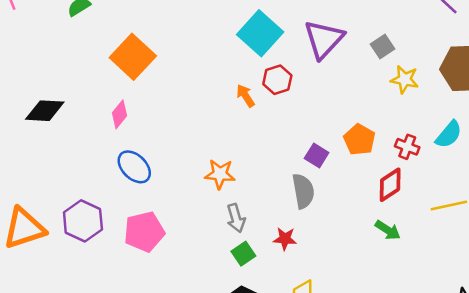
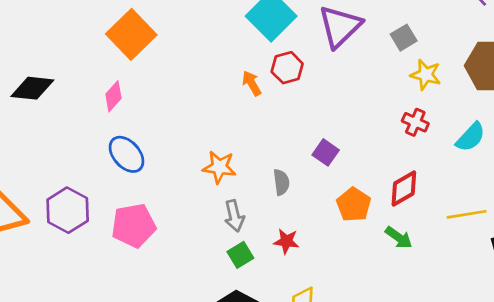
orange pentagon: (359, 140) -> (354, 205), moved
red cross: (407, 147) -> (415, 122), moved
gray semicircle: (303, 191) -> (281, 182), moved, size x0.7

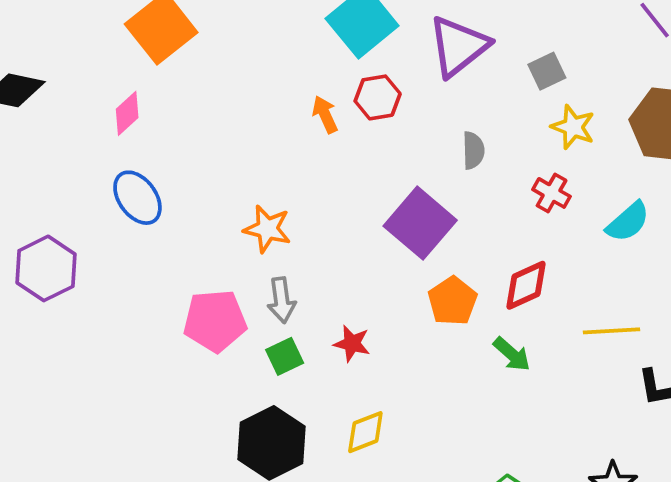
purple square: (326, 152) -> (420, 223), size x1.8
gray semicircle: (281, 182) -> (473, 150), moved
pink pentagon: (134, 226) -> (215, 321), moved

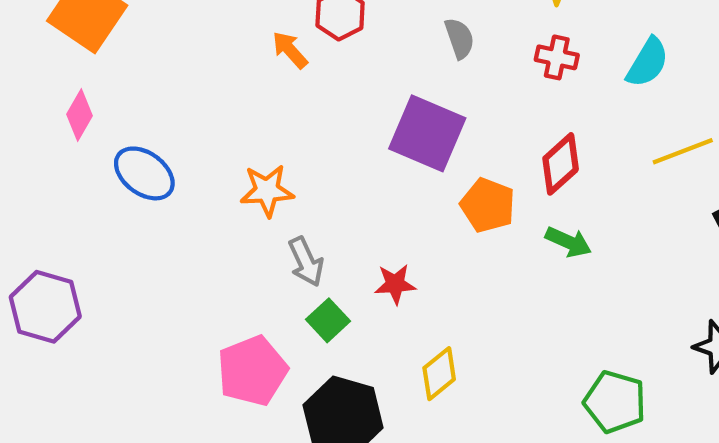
blue ellipse: (137, 198) -> (144, 173), moved
pink pentagon: (215, 321) -> (252, 371), moved
yellow line: (611, 331) -> (683, 151), moved

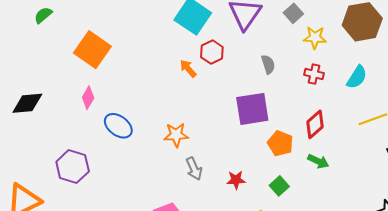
purple square: (427, 133) -> (252, 109), turned -33
purple hexagon: (45, 307) -> (73, 167), moved
green square: (328, 320) -> (279, 186), moved

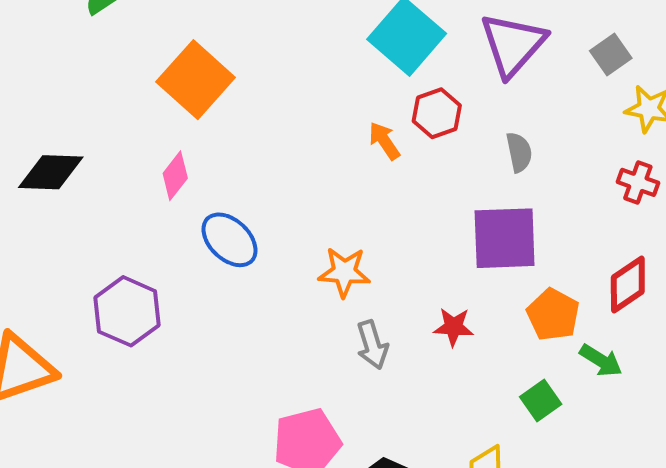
gray semicircle: (268, 64) -> (519, 152), moved
green arrow: (318, 161) -> (601, 360), moved
red star: (236, 180) -> (453, 327), moved

